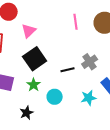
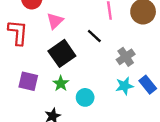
black line: (68, 70) -> (94, 36), moved, turned 56
cyan star: (89, 98) -> (124, 86), moved

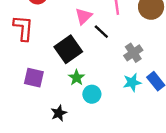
pink triangle: (55, 21) -> (84, 16), moved
green star: (61, 84) -> (77, 78), moved

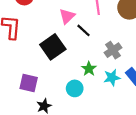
purple square: (34, 78) -> (29, 83), moved
green star: (77, 78) -> (89, 69), moved

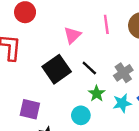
black line: (83, 30) -> (89, 68), moved

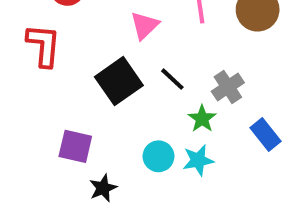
green star: (97, 94) -> (202, 119), moved
cyan star: (122, 103) -> (198, 160), moved

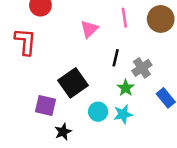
black line: (172, 79) -> (116, 58), moved, turned 60
black square: (119, 81) -> (73, 83), moved

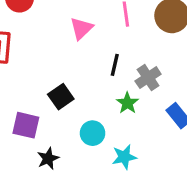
black square: (73, 83) -> (61, 97), size x0.7
cyan star: (123, 114) -> (124, 157), moved

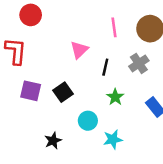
pink triangle: (81, 28) -> (79, 50), moved
gray cross: (148, 78) -> (139, 63), moved
purple square: (26, 125) -> (31, 91), moved

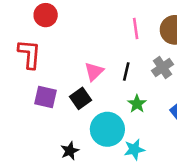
pink triangle: (79, 50) -> (94, 72), moved
cyan circle: (88, 121) -> (107, 129), size x1.6

